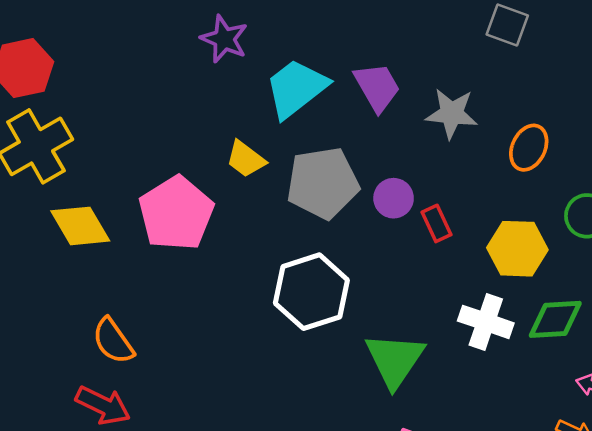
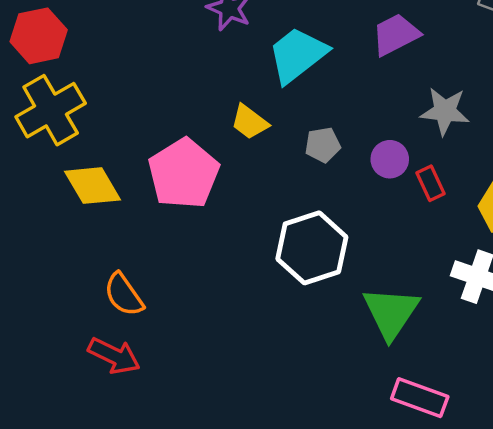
purple trapezoid: (377, 87) -> (396, 35), moved, turned -87
gray star: (452, 114) -> (445, 111), moved
gray pentagon: (323, 183) -> (323, 145), size x0.5

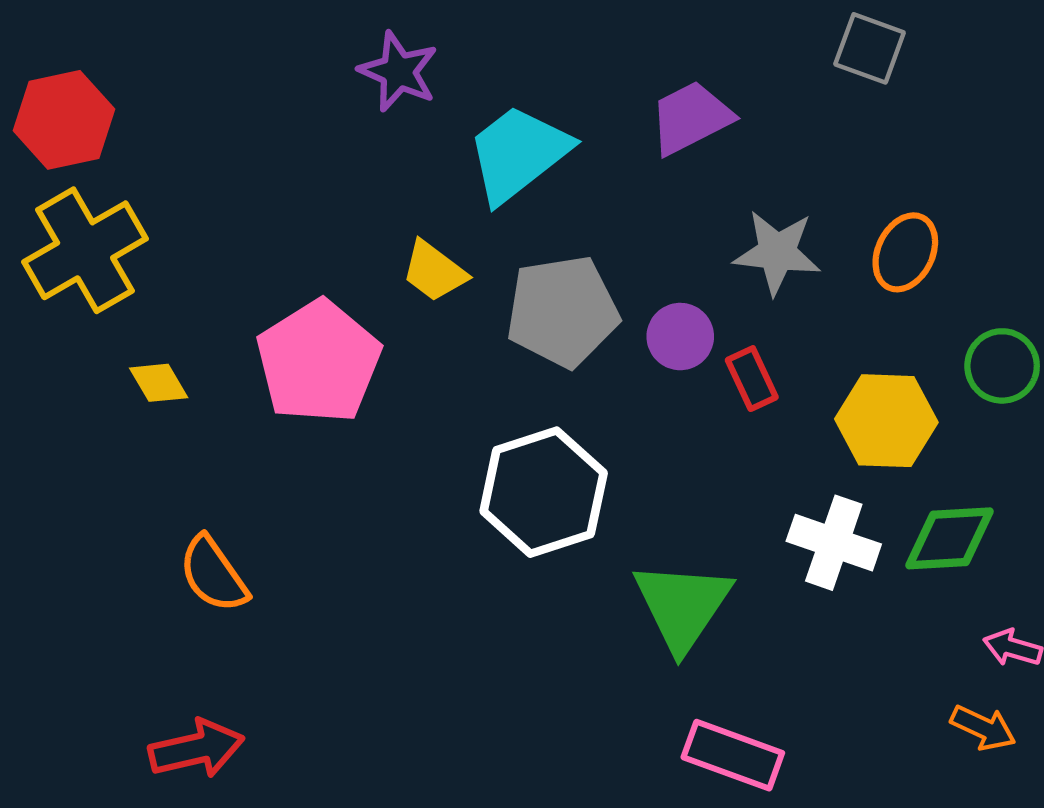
gray pentagon: (323, 145) -> (562, 311), size x1.8
yellow diamond: (93, 186) -> (159, 383), size x0.6
red arrow: (114, 356) -> (196, 749), moved, turned -39

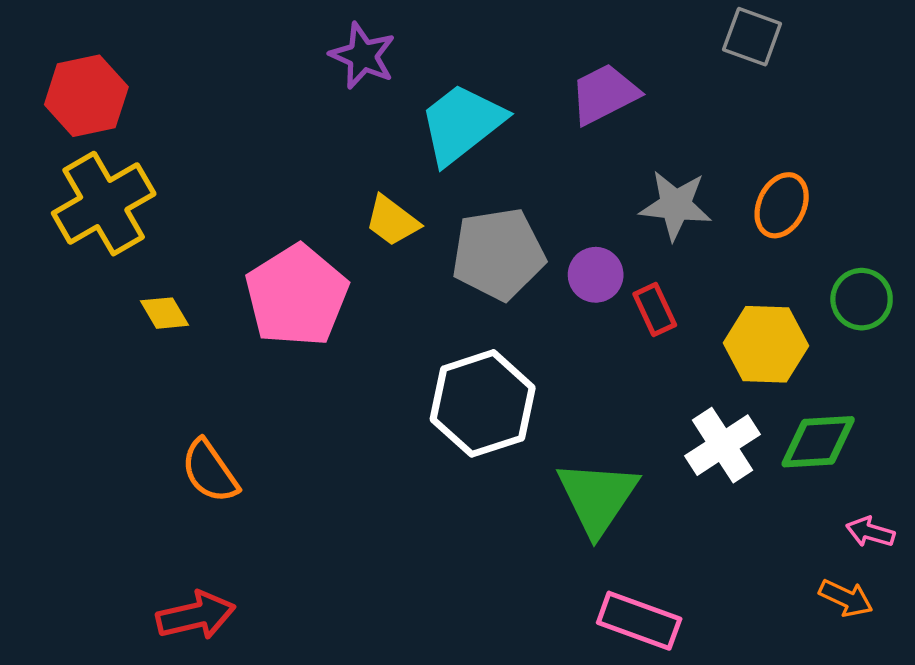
white cross: (834, 543) -> (723, 445), turned 38

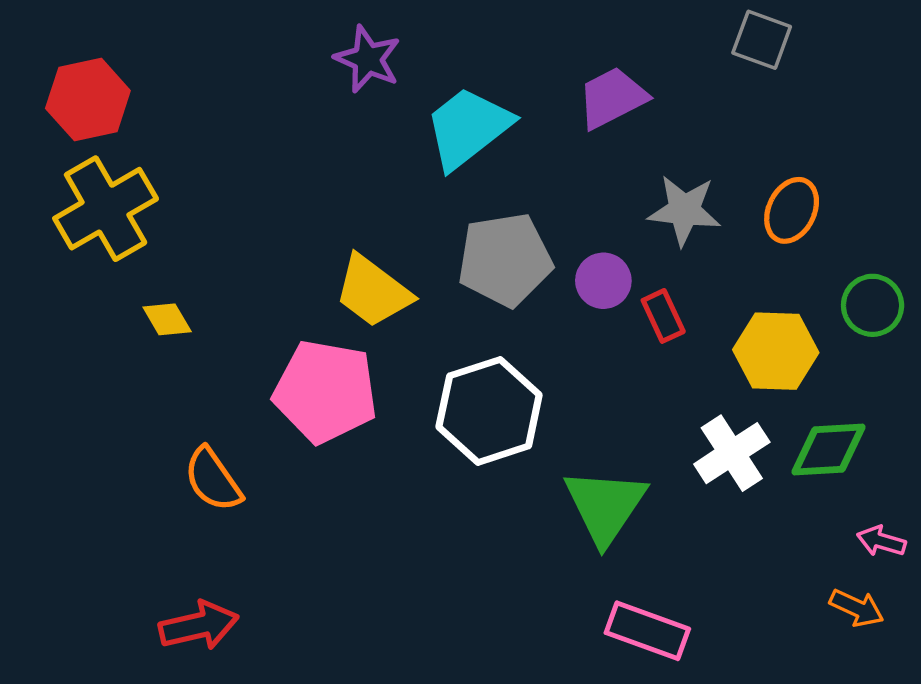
yellow trapezoid: (392, 221) -> (373, 291), moved, size x1.4
pink pentagon: (297, 296) -> (325, 392), moved, turned -30

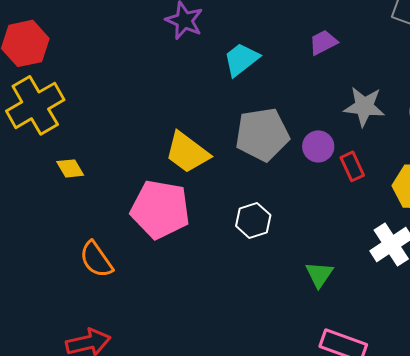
purple trapezoid: (612, 98) -> (323, 42), size x0.7
cyan trapezoid: (468, 128) -> (241, 59), size x0.7
white hexagon: (489, 411) -> (253, 220), size x0.6
green triangle: (605, 506) -> (319, 274), size x0.6

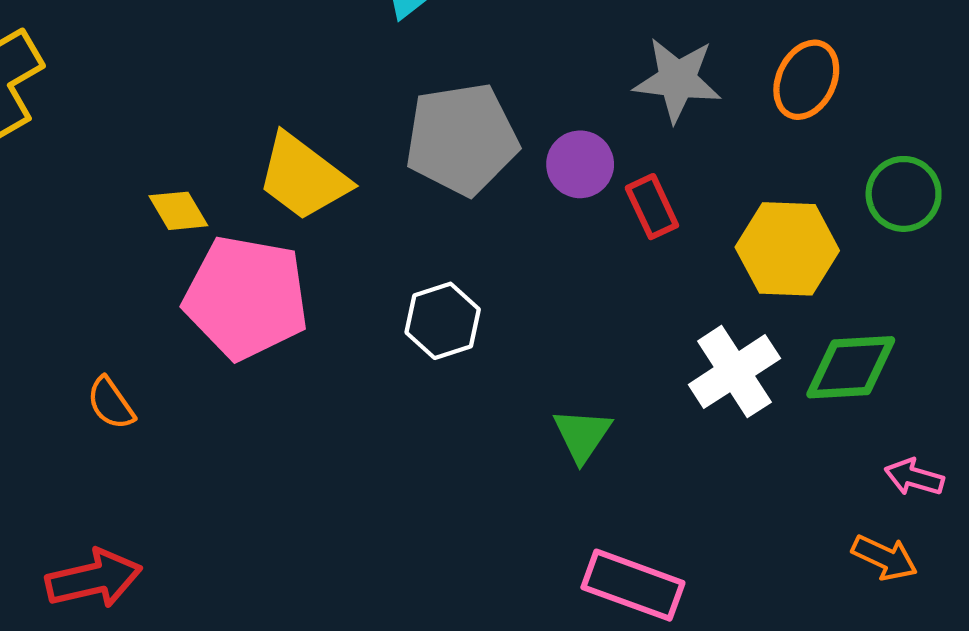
yellow diamond: (70, 168) -> (178, 211), moved
orange semicircle: (96, 259) -> (111, 403), size x0.7

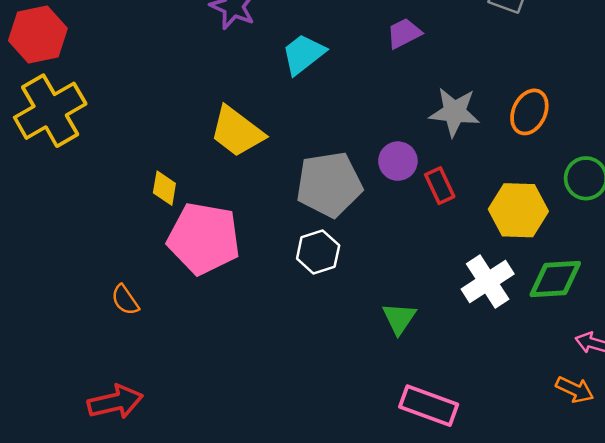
gray pentagon: (462, 139) -> (329, 184), moved
yellow trapezoid: (303, 177) -> (237, 132), moved
yellow diamond: (178, 211) -> (164, 188), turned 40

